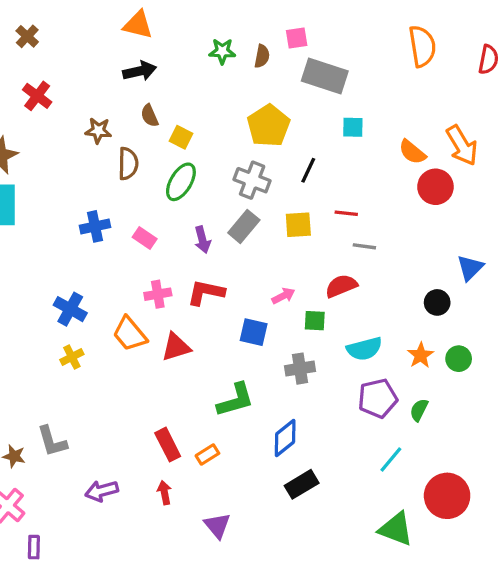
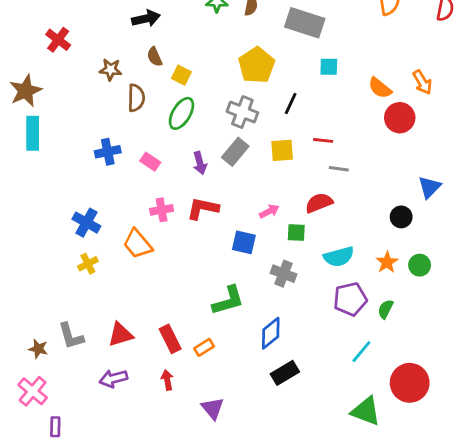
orange arrow: (462, 145) -> (422, 82), size x0.7
red triangle: (176, 347) -> (120, 335), moved
gray cross: (300, 369) -> (283, 274), turned 30

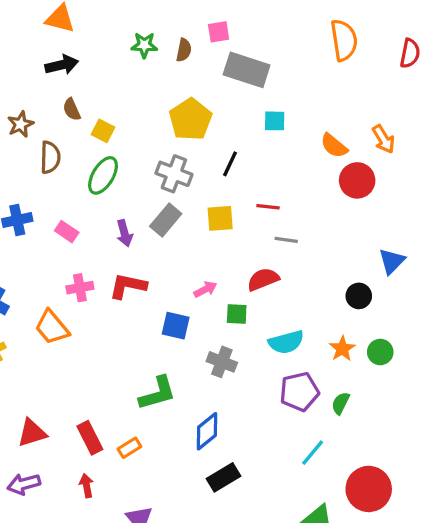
brown star: (111, 70) -> (21, 124), turned -30

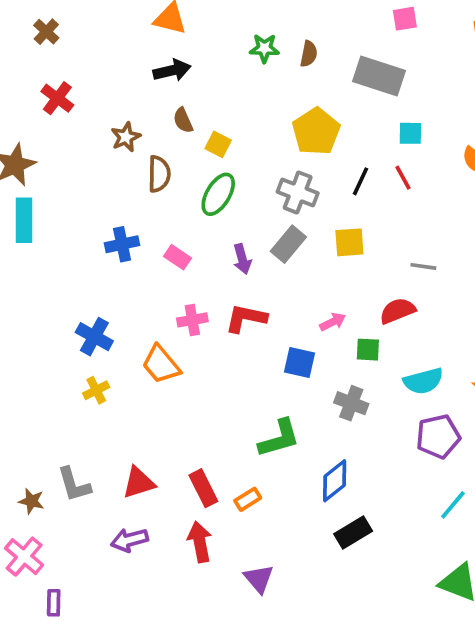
pink square: (219, 32) -> (405, 19), moved
red line: (268, 207) -> (403, 178), moved, turned 55
red arrow: (87, 486) -> (200, 542), size x1.5

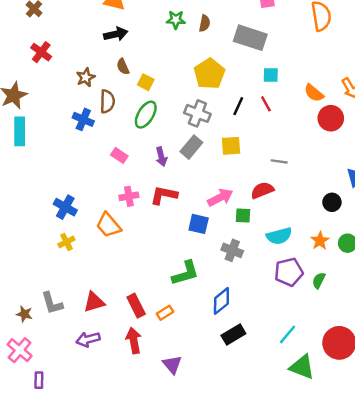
blue cross: (122, 244) -> (83, 119), moved, turned 35
pink arrow: (333, 322) -> (220, 198), size x1.5
cyan line: (453, 505) -> (288, 334), moved

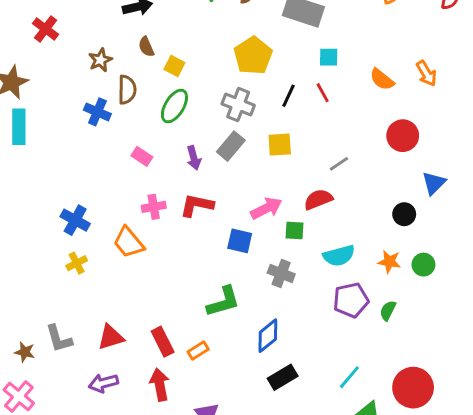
red circle: (331, 118) -> (403, 136), moved
gray line: (279, 161) -> (339, 164), turned -42
orange star: (320, 241) -> (389, 262), turned -30

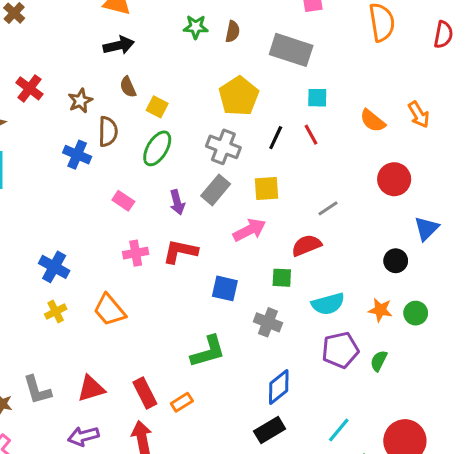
red cross: (46, 29) -> (29, 88), moved
pink arrow: (266, 208) -> (250, 230), moved
orange trapezoid: (129, 242) -> (109, 310), moved
blue diamond: (268, 336) -> (279, 387), moved

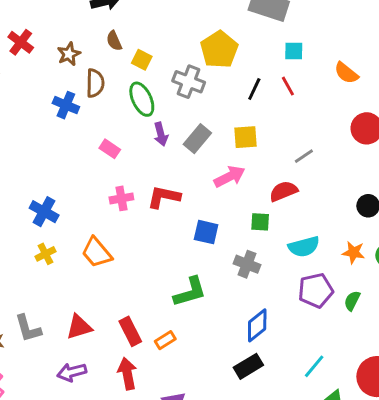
gray cross: (223, 147) -> (189, 82), moved
green ellipse: (157, 148) -> (142, 99), turned -56
purple arrow: (177, 202) -> (161, 134), moved

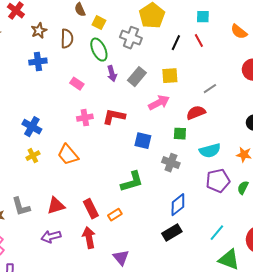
brown star: (69, 54) -> (39, 31), moved
blue cross: (66, 105) -> (38, 62), moved, turned -30

